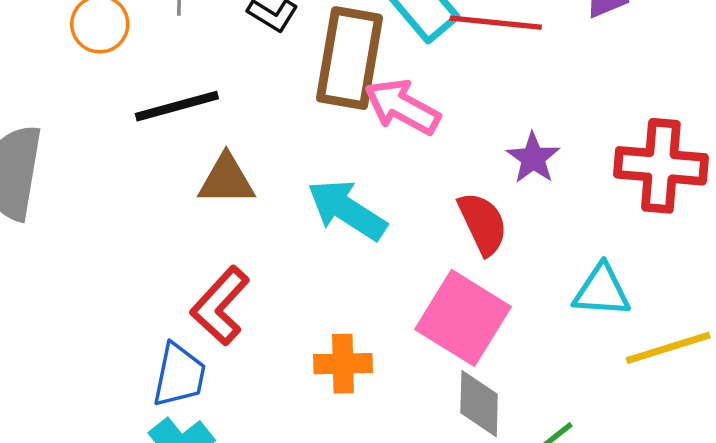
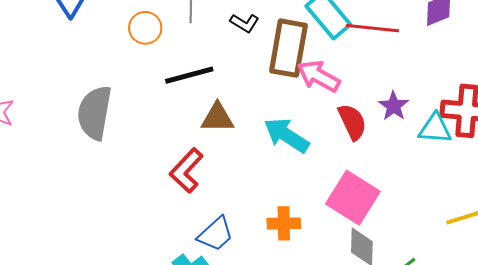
red semicircle: (483, 223) -> (352, 122), moved
cyan triangle: (602, 291) -> (435, 128), moved
red L-shape: (220, 306) -> (186, 170), moved
blue trapezoid: (179, 375) -> (216, 234), moved, turned 36

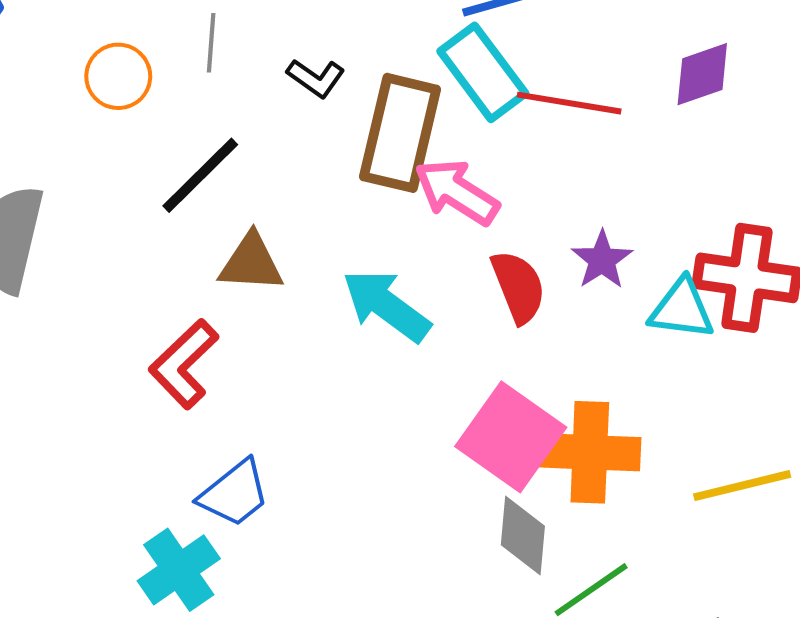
black line: (189, 75) -> (200, 175), turned -33
orange cross: (284, 223) -> (590, 452), moved, size x1.5

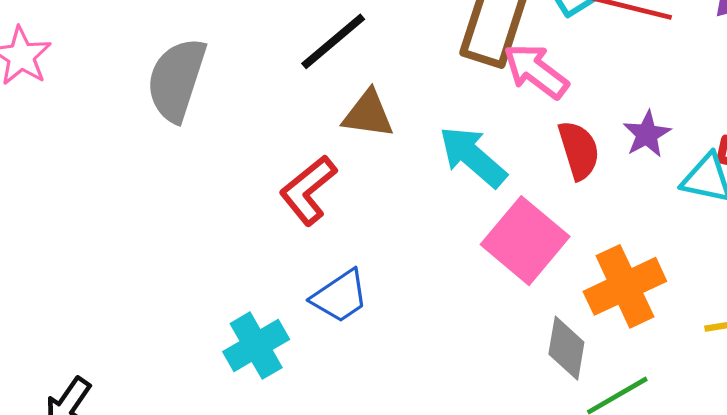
pink square: (511, 437) -> (525, 241), moved
orange cross: (590, 452) -> (625, 286), turned -32
cyan cross: (179, 570) -> (256, 346), moved

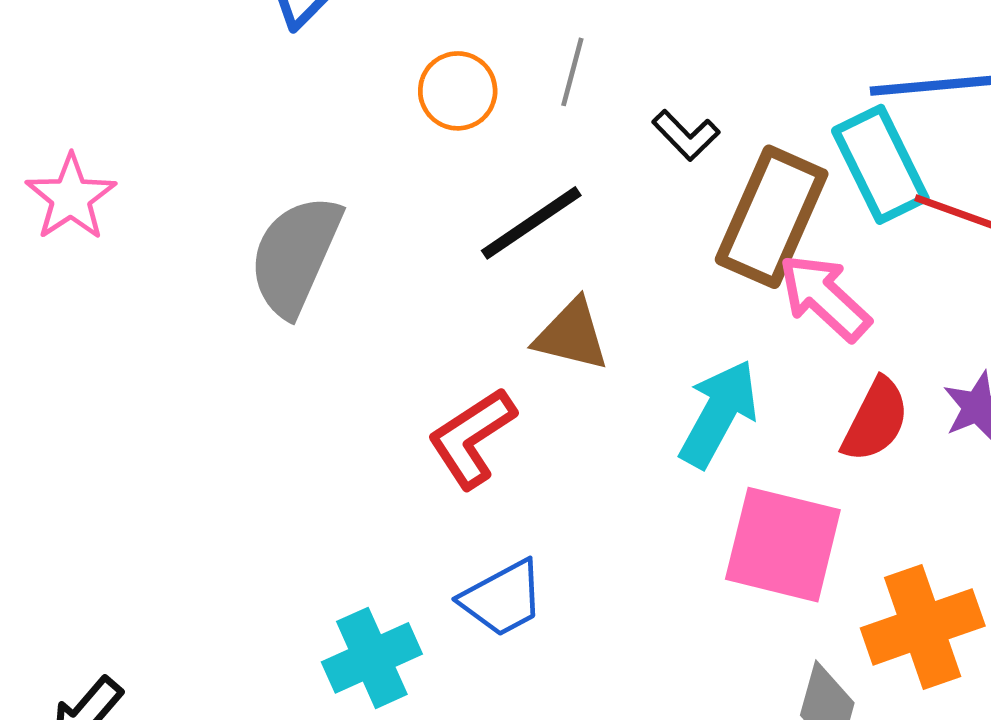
red semicircle: (579, 150) -> (875, 420), turned 38
cyan arrow: (473, 157) -> (719, 414), turned 72
pink square: (525, 241) -> (783, 545), turned -32

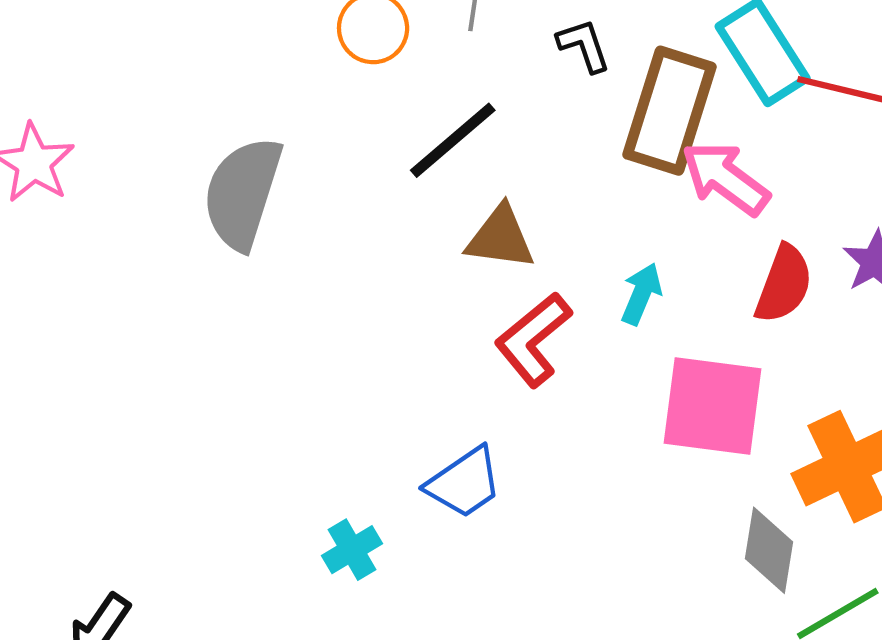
black L-shape: (686, 135) -> (584, 45), turned -148
cyan arrow: (719, 414) -> (641, 294), size x0.6
red L-shape: (472, 438) -> (533, 340), moved
cyan cross: (372, 658) -> (352, 550), size x0.7

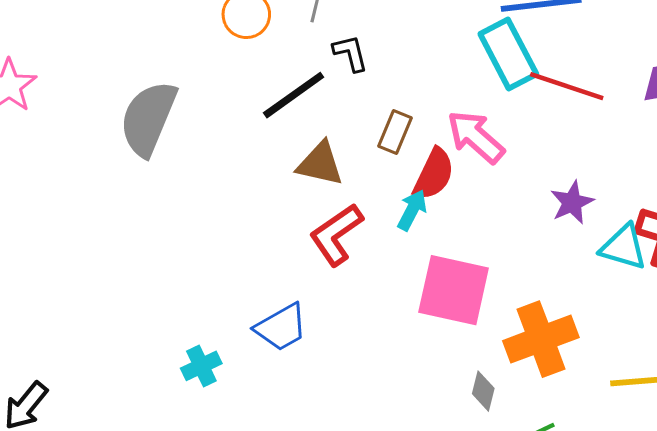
black L-shape: (584, 45) -> (350, 53), moved
brown rectangle: (670, 111) -> (395, 132), moved, size x0.5
red semicircle: (784, 284) -> (434, 174), moved
gray diamond: (769, 550) -> (483, 391), size x0.7

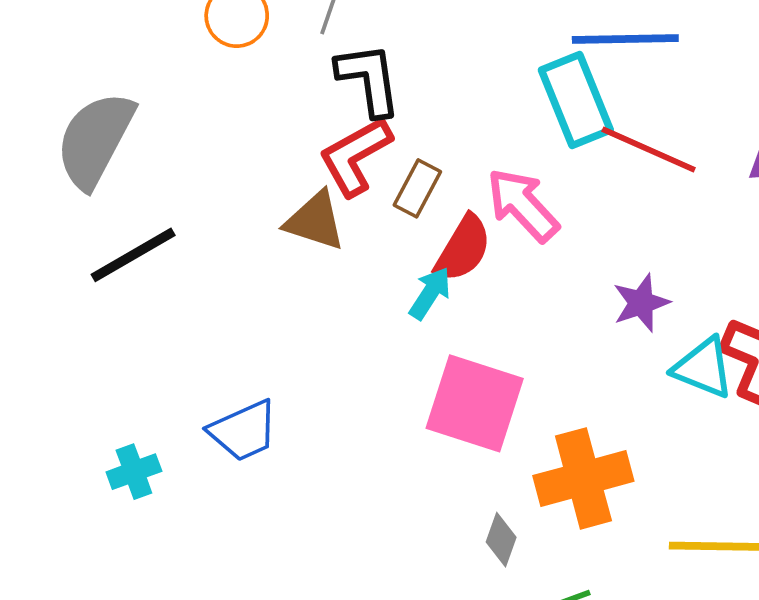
black L-shape: (350, 53) -> (369, 79), size x1.5
black line: (294, 95) -> (133, 255), moved
red L-shape: (336, 235) -> (355, 156), moved

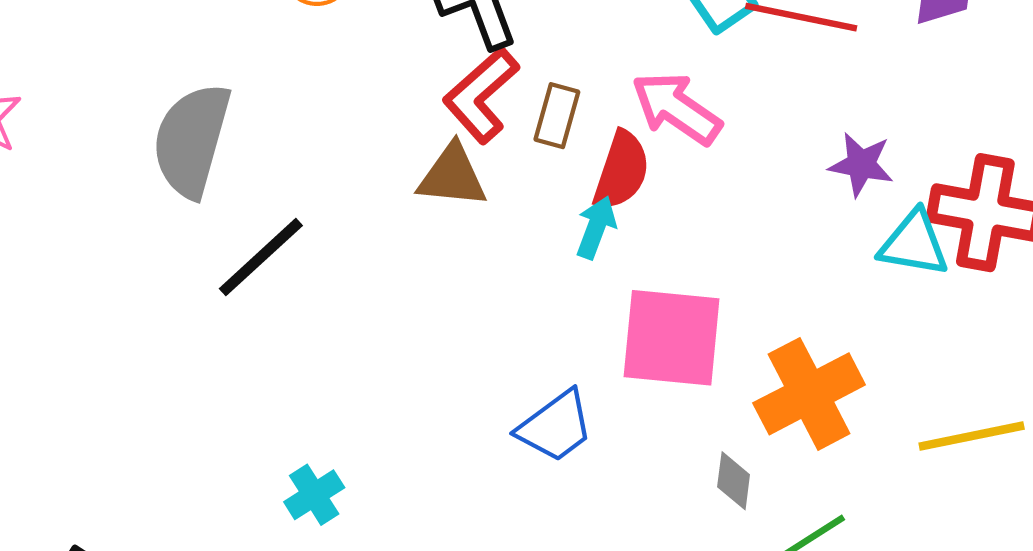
purple star: (641, 303) -> (861, 164), moved, turned -30
blue trapezoid: (244, 431) -> (555, 426), moved

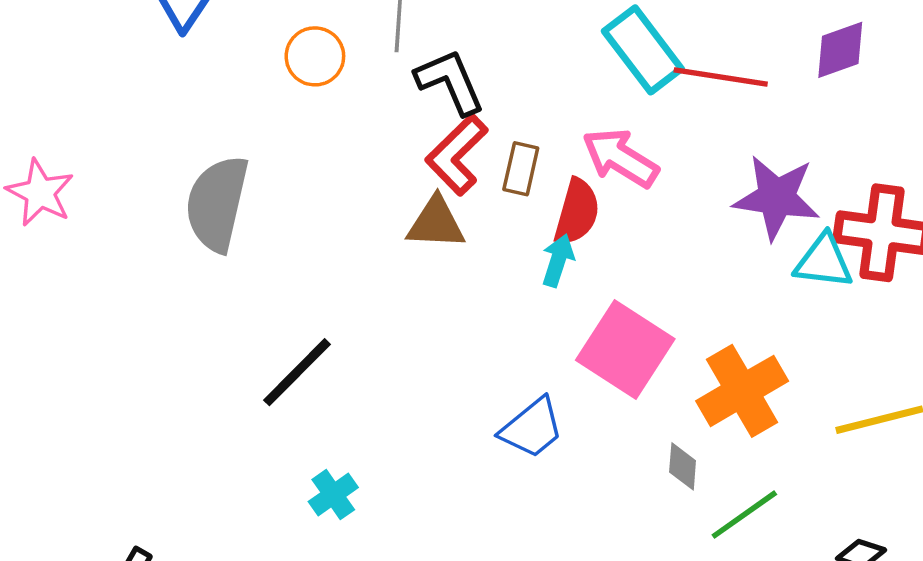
purple star: (861, 164) -> (777, 197), size x1.6
black line: (261, 257) -> (297, 372), moved
pink square: (672, 338) -> (625, 349), turned 30

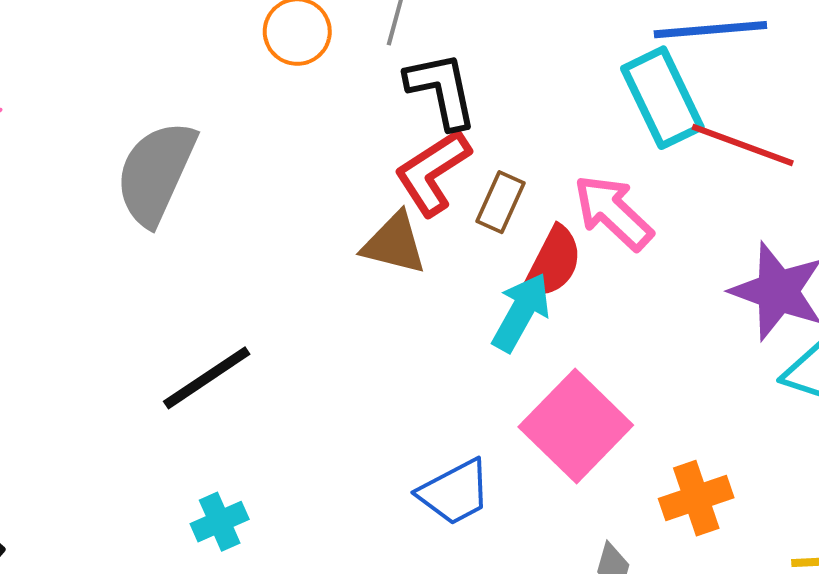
cyan arrow: (558, 260) -> (521, 312), size x1.4
orange cross: (742, 391) -> (696, 498), size x0.7

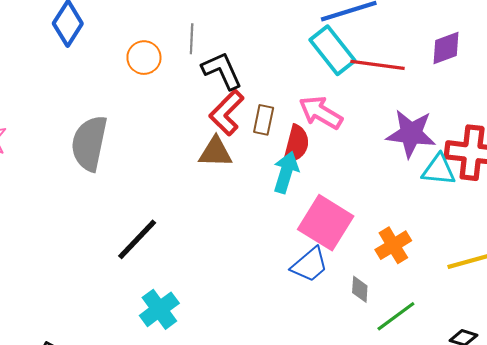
blue trapezoid: (455, 492) -> (310, 265), moved
cyan cross: (220, 522) -> (159, 309), size x1.4

